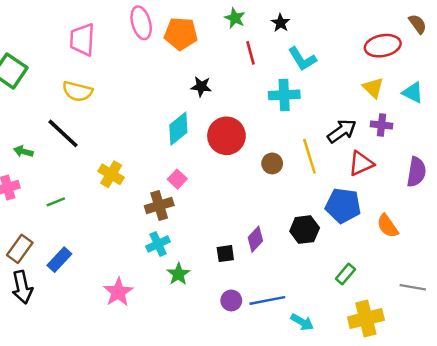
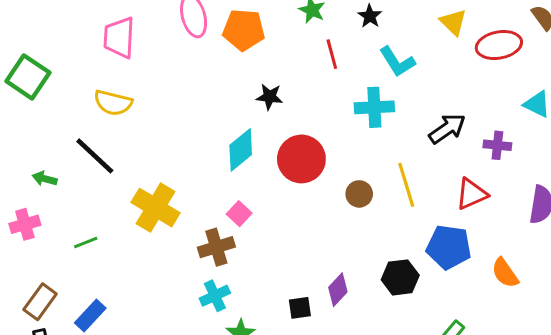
yellow triangle: (373, 88) -> (453, 22), moved
black arrow: (342, 131) -> (447, 129), moved
yellow cross: (111, 174) -> (156, 208), size x1.4

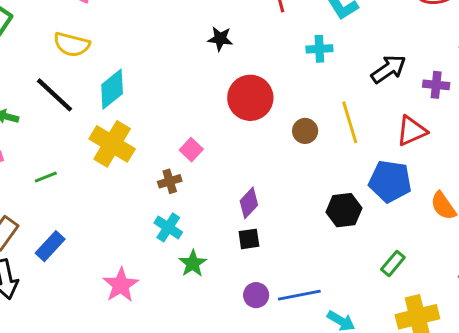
cyan cross: (374, 107) -> (319, 49), size x0.7
cyan diamond: (241, 150) -> (112, 89), moved
brown cross: (216, 247) -> (170, 181), size x0.7
purple diamond: (338, 290) -> (249, 203), moved
cyan cross: (215, 296) -> (168, 227), turned -32

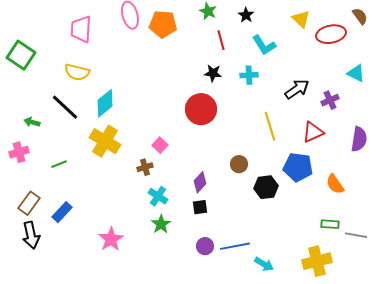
black star: (220, 39) -> (213, 73), moved
purple cross: (436, 85) -> (330, 100), turned -30
brown circle: (305, 131) -> (239, 164), moved
cyan cross: (168, 227) -> (158, 196), moved
green rectangle: (393, 263) -> (330, 224), moved, turned 54

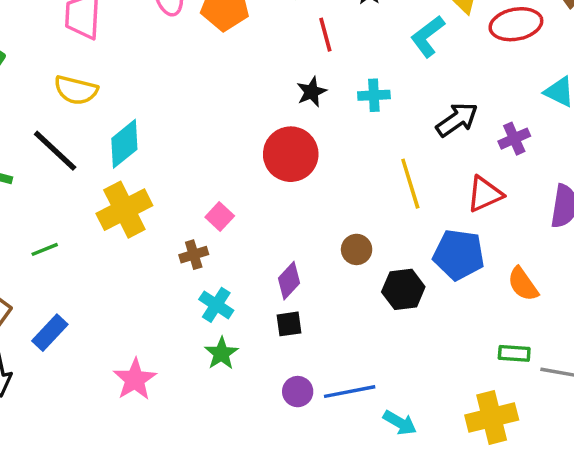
cyan L-shape: (264, 45) -> (428, 36), moved, turned 85
black star: (213, 73) -> (312, 92), turned -30
yellow cross: (105, 141) -> (124, 210), turned 32

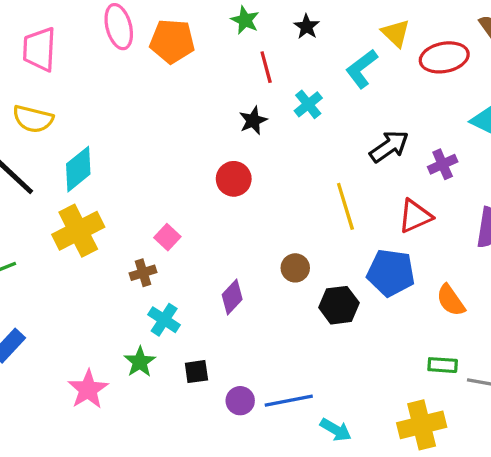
cyan cross: (374, 95) -> (308, 104), moved, turned -36
red circle: (291, 154) -> (234, 179), size x0.7
black square: (289, 324) -> (196, 372), moved
green star: (221, 353) -> (140, 362), moved

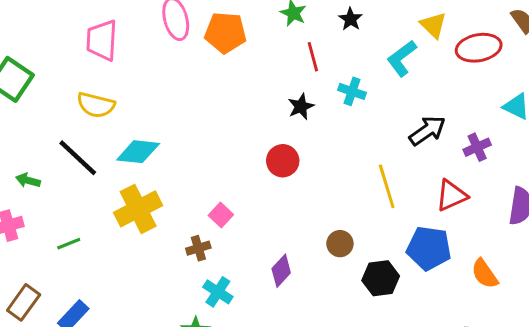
cyan cross: (308, 104) -> (352, 91), turned -32
cyan diamond: (78, 169) -> (138, 152), turned 45

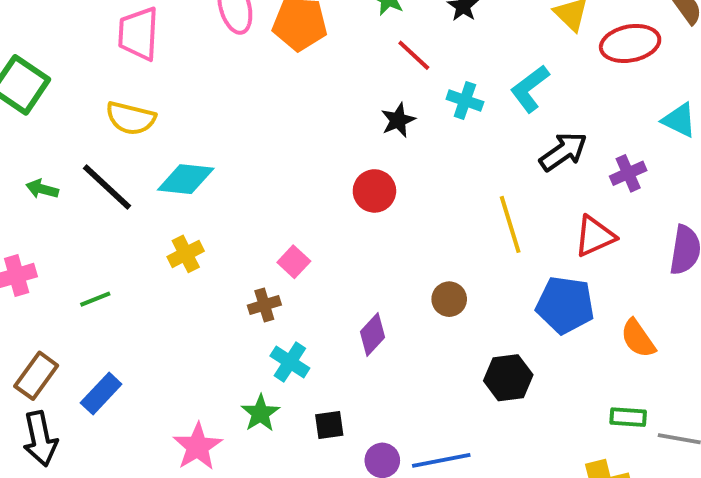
red line: (313, 57) -> (414, 55), turned -32
cyan L-shape: (402, 58) -> (530, 89), moved
green arrow: (28, 180) -> (42, 189), moved
yellow cross: (138, 209) -> (186, 254), size x0.6
black hexagon: (381, 278) -> (508, 378), moved

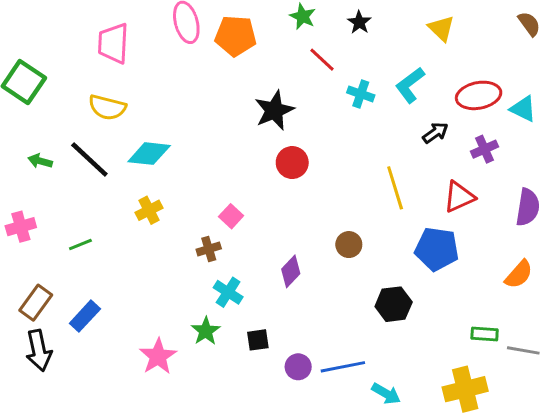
red ellipse: (630, 43) -> (479, 95), moved
black star: (398, 120) -> (274, 110), moved, size x1.5
black arrow: (563, 152) -> (435, 133), size x0.7
orange semicircle: (638, 338) -> (519, 274), moved, turned -104

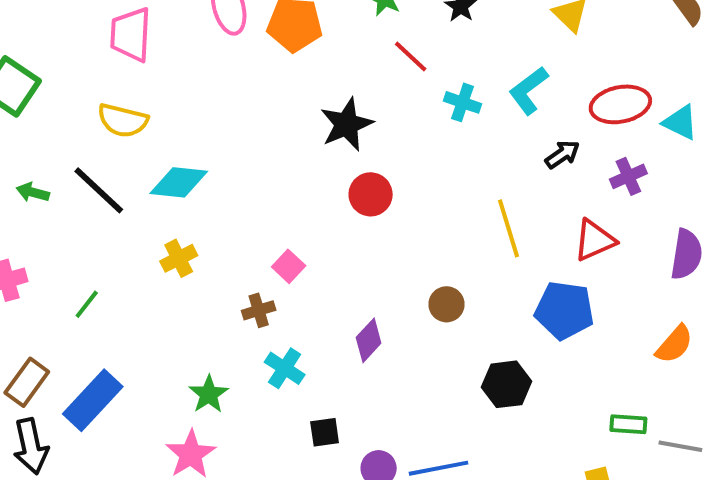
green line: (80, 245) -> (87, 304), turned -30
blue rectangle: (85, 316) -> (93, 400), size x1.4
green star: (206, 331) -> (209, 394), moved

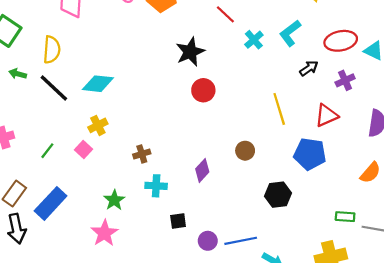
cyan cross: (462, 102) -> (254, 40), turned 30
yellow semicircle: (123, 120) -> (52, 50), moved, turned -100
green arrow: (33, 192) -> (18, 74), moved
pink square: (289, 266) -> (84, 150), moved
cyan cross: (285, 368) -> (156, 186), turned -30

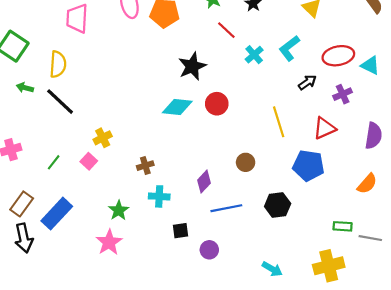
cyan diamond: (98, 84) -> (177, 107), moved
red circle: (203, 90) -> (217, 104), moved
blue line: (241, 241) -> (226, 208), moved

